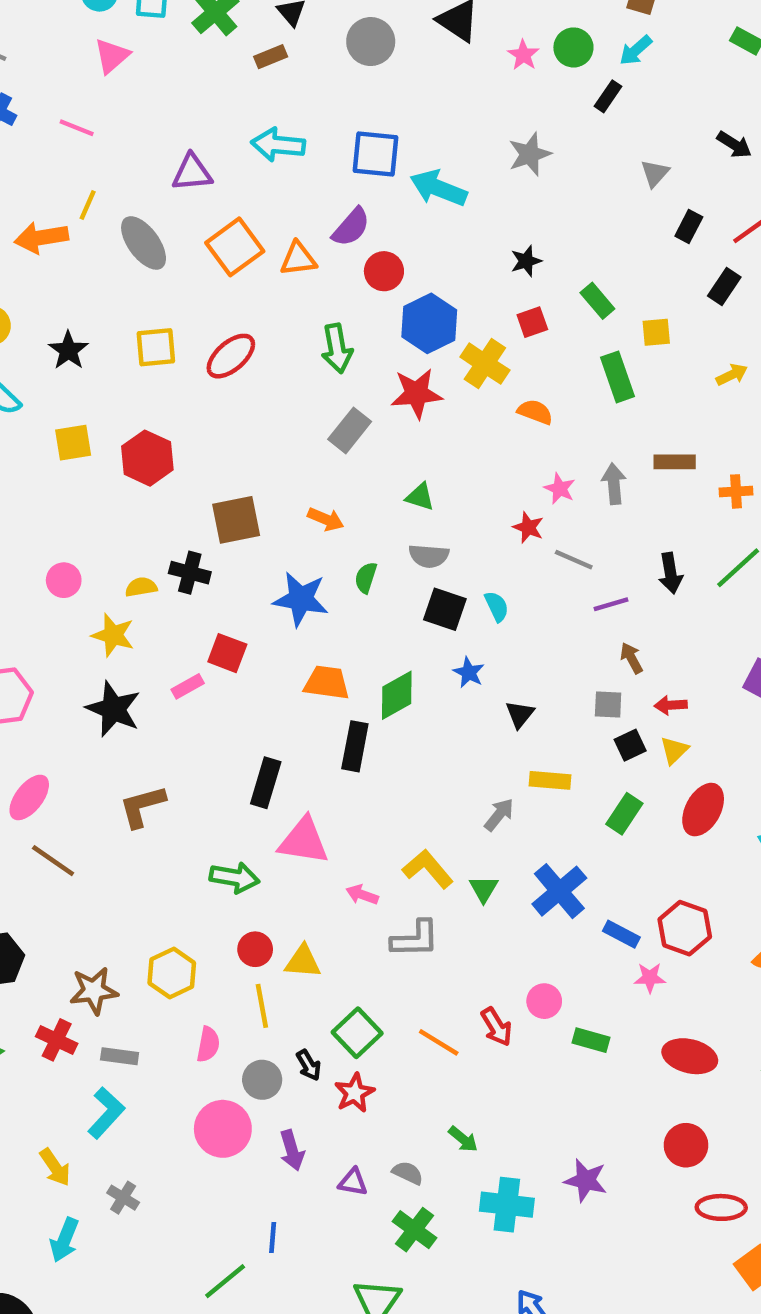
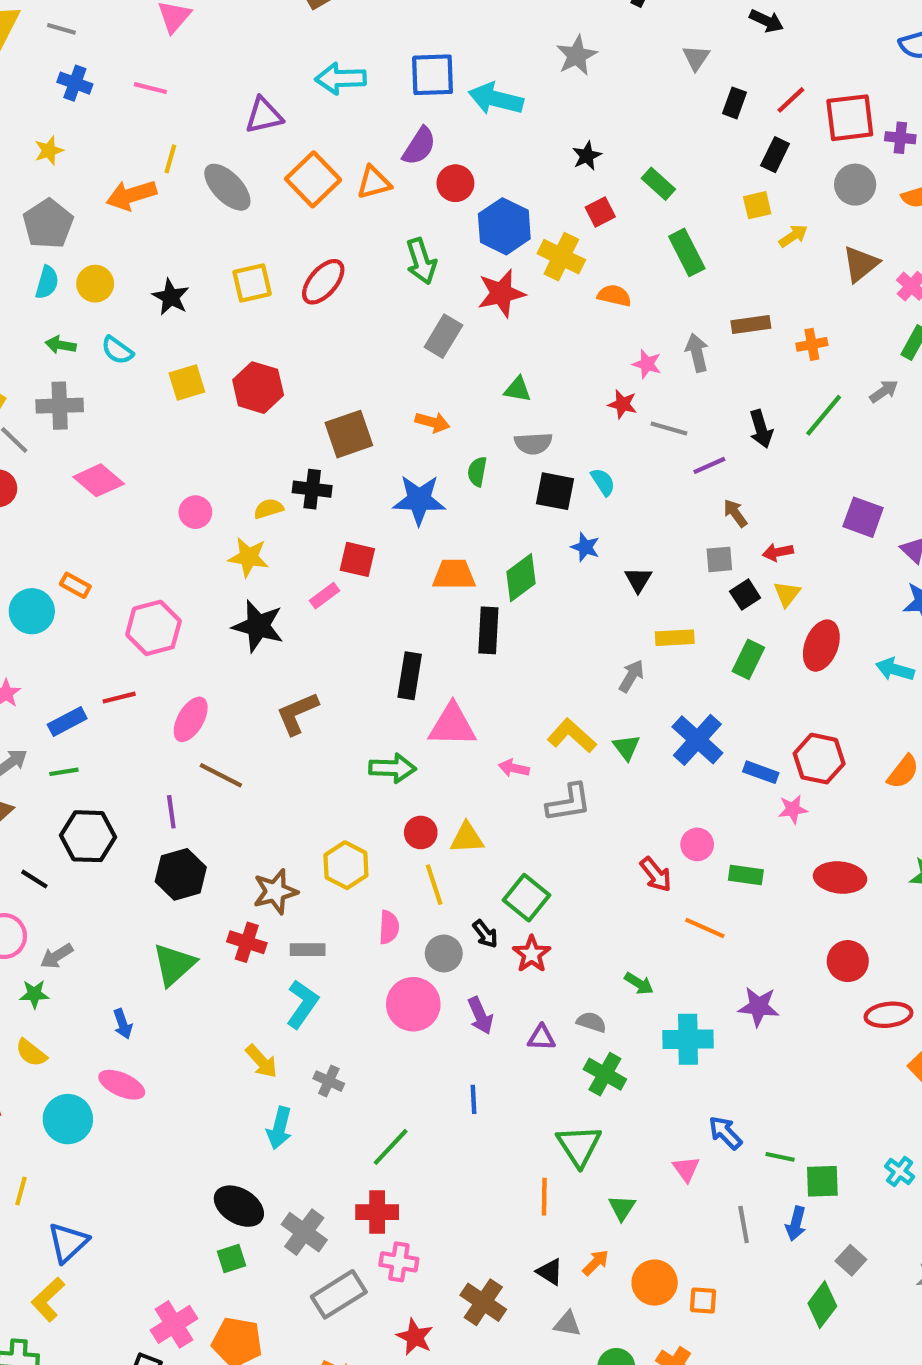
yellow square: (656, 332) -> (757, 205), moved
orange line: (439, 1042) -> (705, 928), moved
green line: (225, 1281) -> (391, 1147), moved

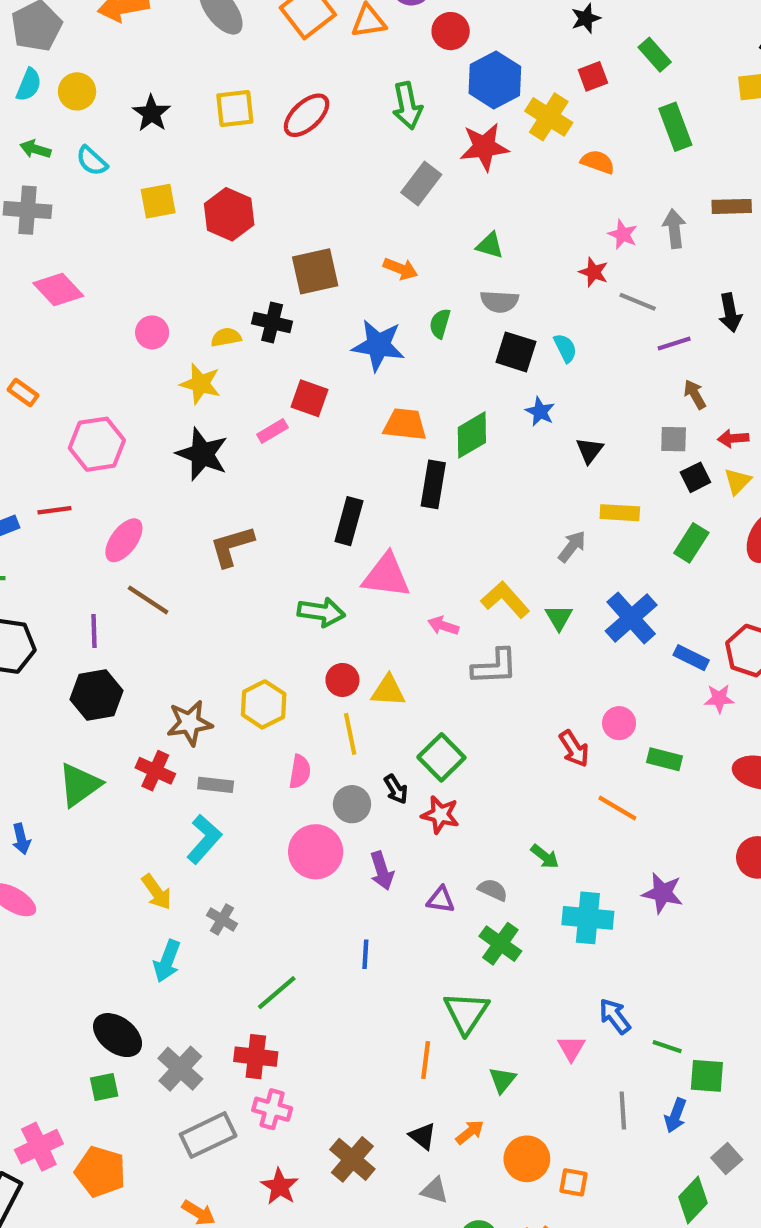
red star: (532, 954) -> (440, 815), turned -30

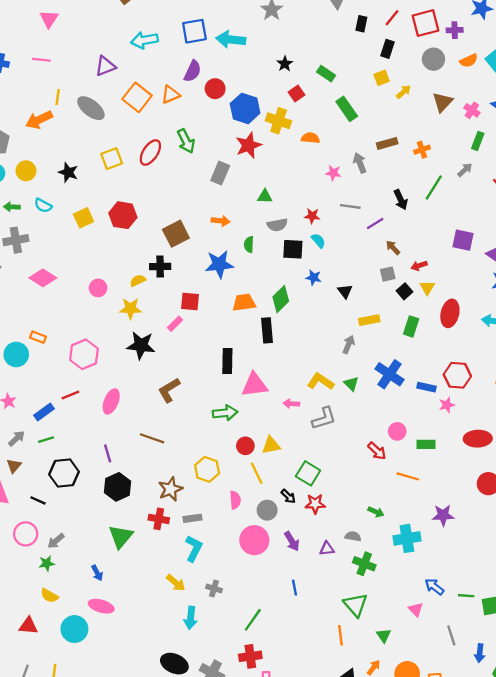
green arrow: (407, 106) -> (186, 141), moved
red star: (594, 272) -> (312, 216), moved
brown line: (148, 600) -> (152, 438), moved
blue arrow: (676, 1115) -> (480, 653), moved

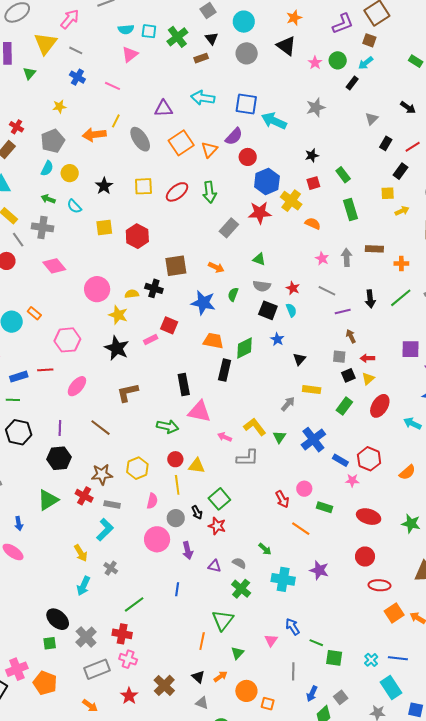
orange triangle: (171, 94) -> (209, 150), turned -42
purple square: (463, 240) -> (410, 349), turned -30
pink circle: (98, 288) -> (97, 289), size x1.6
black rectangle: (227, 361) -> (184, 385), turned -30

